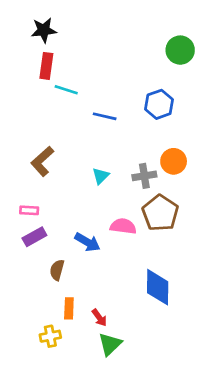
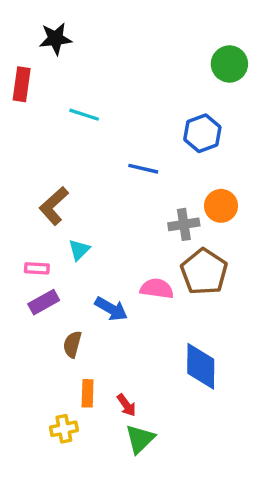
red rectangle: (46, 66) -> (22, 84), moved
blue line: (105, 116) -> (143, 169), moved
cyan triangle: (101, 176) -> (79, 250), moved

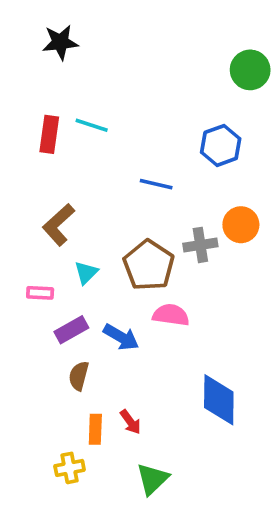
red rectangle: (22, 84) -> (49, 134), moved
brown pentagon: (204, 272) -> (149, 265), moved
purple rectangle: (44, 302) -> (71, 330), moved
red arrow: (126, 405) -> (130, 422), moved

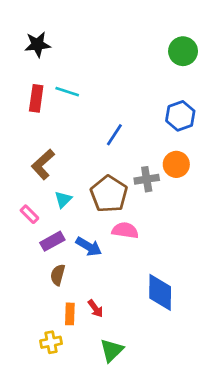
black star: (60, 42) -> (38, 44), moved
blue hexagon: (221, 145) -> (180, 116), moved
blue line: (156, 184) -> (114, 135), turned -70
pink rectangle: (40, 293) -> (29, 214), turned 42

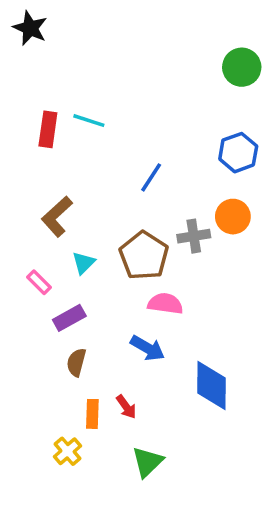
black star: (38, 44) -> (30, 28), moved, turned 30
blue arrow: (89, 247) -> (148, 348), moved
yellow cross: (51, 342) -> (68, 451), turned -30

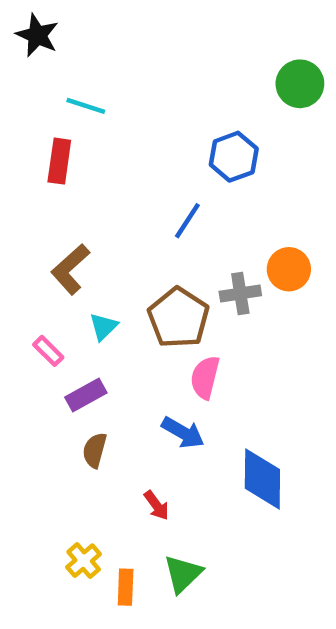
cyan line: (89, 121) -> (86, 106), moved
blue hexagon: (238, 153) -> (234, 157), moved
pink semicircle: (165, 304) -> (205, 377), turned -84
orange rectangle: (92, 414) -> (126, 587), moved

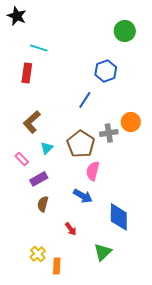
green circle: (300, 84) -> (125, 31), moved
green triangle: (183, 574) -> (103, 252), moved

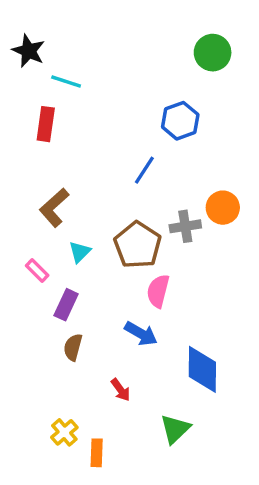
black star: (17, 16) -> (29, 51), moved
purple rectangle: (39, 179) -> (66, 305), turned -36

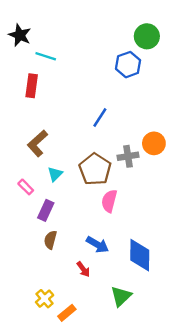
blue hexagon: (180, 121) -> (128, 65), moved
blue arrow: (141, 334) -> (97, 245), moved
orange rectangle: (97, 453) -> (67, 313), turned 48

